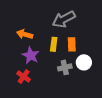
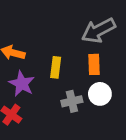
gray arrow: (64, 19) -> (98, 31), moved
orange rectangle: (72, 44) -> (94, 64), moved

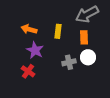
yellow rectangle: (56, 67) -> (58, 31), moved

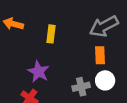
orange arrow: (29, 29) -> (13, 24), moved
yellow rectangle: (58, 31) -> (51, 34), moved

